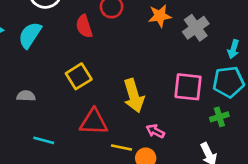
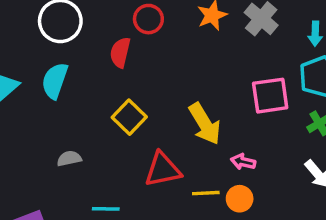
red semicircle: (84, 26) -> (120, 52), turned 45

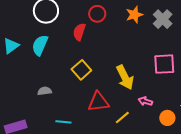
yellow line: (206, 193) -> (122, 118), turned -42
orange circle: (240, 199) -> (167, 118), moved

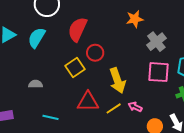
red circle: (97, 14) -> (95, 53), moved
gray cross: (163, 19) -> (156, 42), moved
red semicircle: (79, 32) -> (78, 29), size x1.4
yellow line: (122, 118) -> (114, 108), moved

